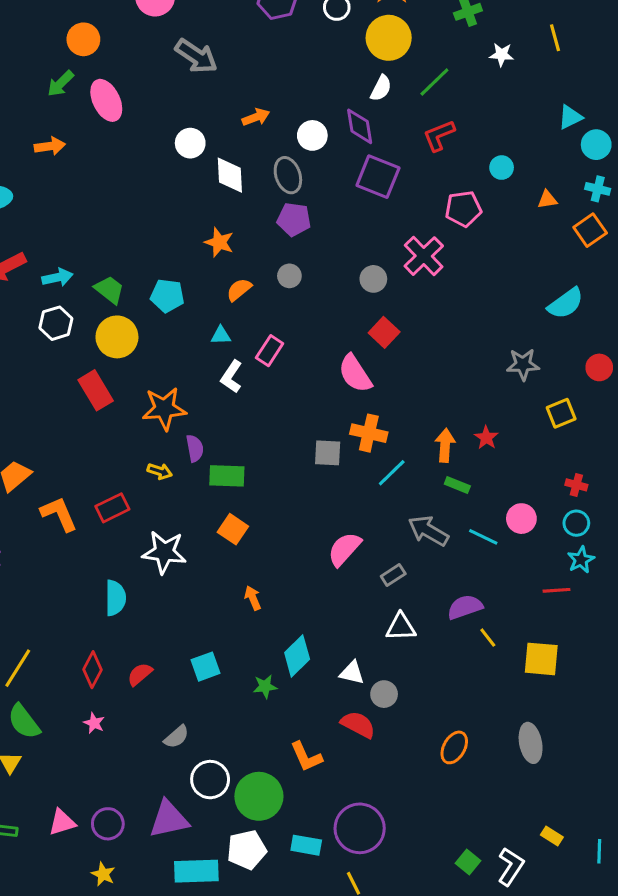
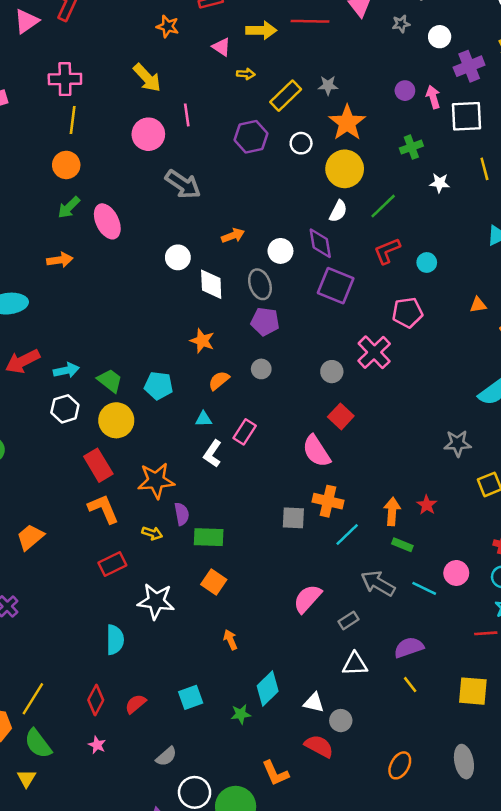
orange circle: (83, 39) -> (66, 165), moved
cyan circle: (502, 168) -> (427, 262), moved
orange L-shape: (59, 514) -> (103, 509), moved
yellow line: (488, 638) -> (410, 685), moved

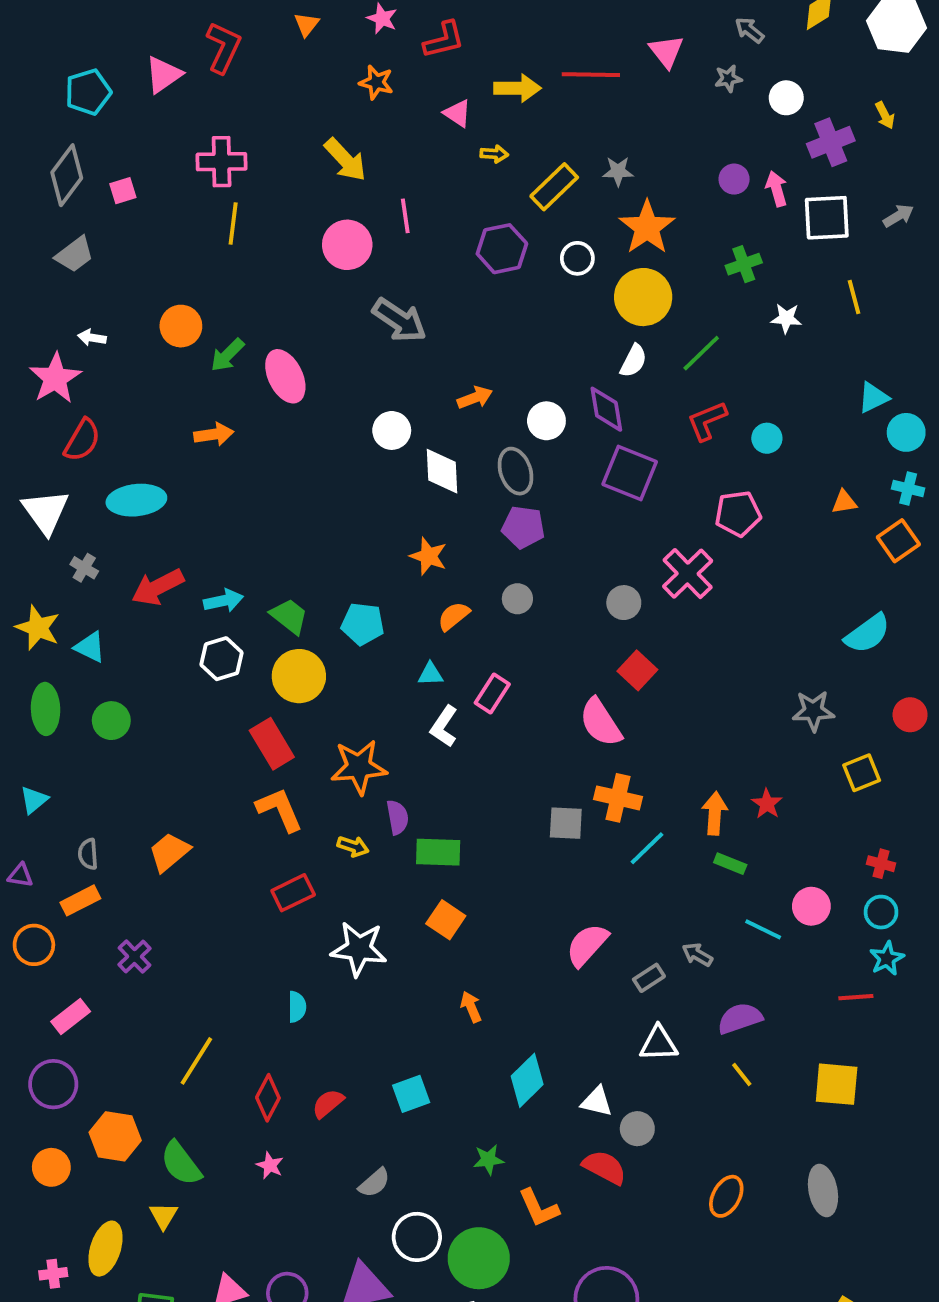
orange circle: (66, 165) -> (181, 326), moved
gray arrow: (378, 583) -> (697, 955), moved, size x0.6
cyan semicircle: (115, 640) -> (297, 1007), size x0.7
yellow line: (33, 699) -> (196, 1061), moved
green star: (241, 714) -> (488, 1160), moved

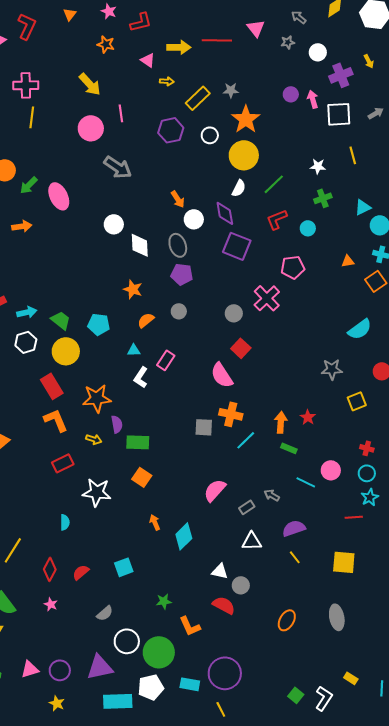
green cross: (744, 264) -> (323, 198), moved
orange arrow: (475, 398) -> (178, 199), moved, turned 78
cyan diamond: (527, 1080) -> (184, 536), moved

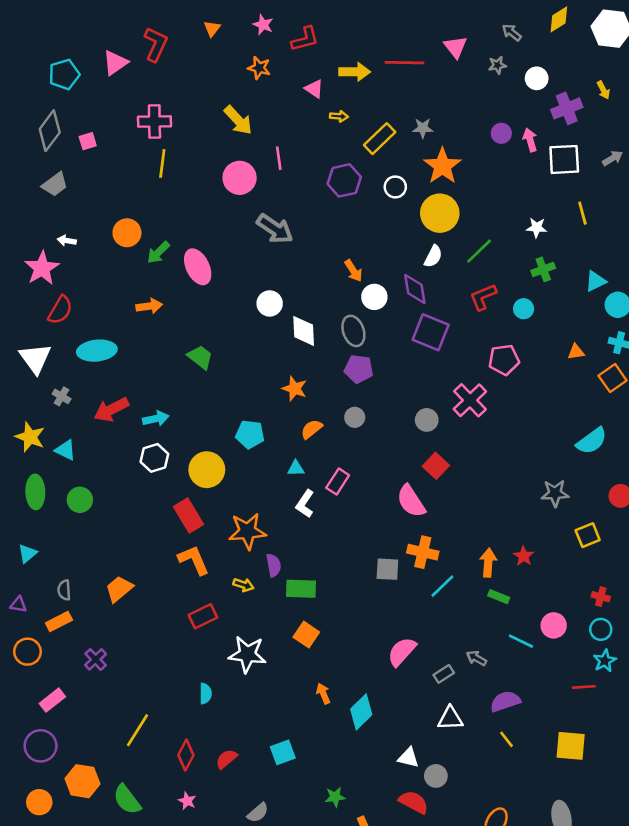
green trapezoid: (61, 320) -> (200, 357), moved

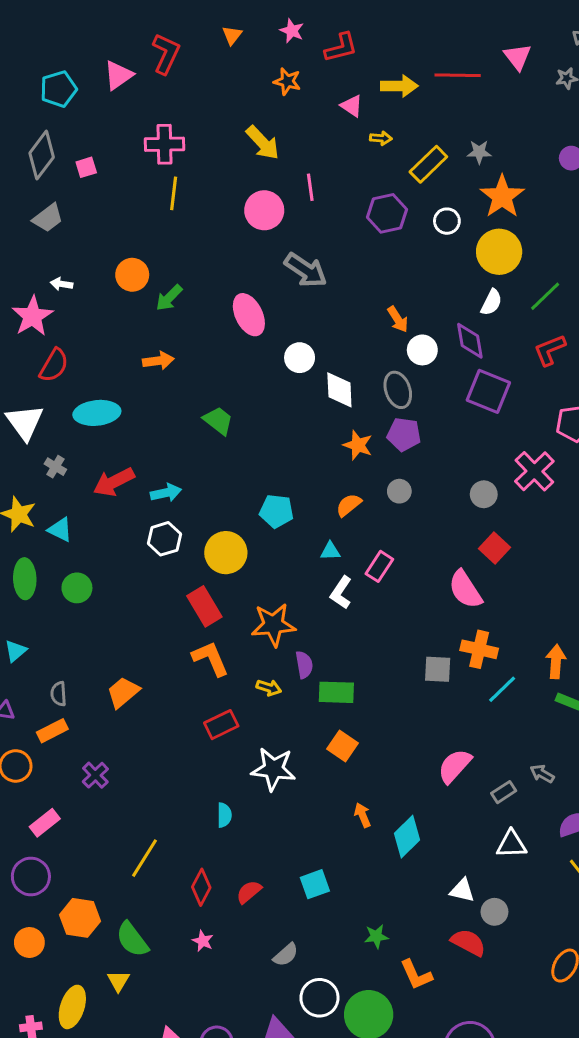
pink ellipse: (198, 267) -> (249, 315), moved
orange star: (295, 389) -> (358, 445), moved

